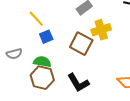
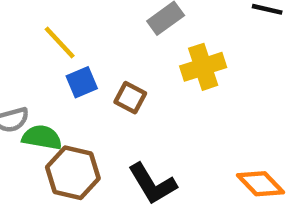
brown square: (81, 44) -> (130, 98), moved, size x0.6
green semicircle: (42, 62) -> (42, 137), moved

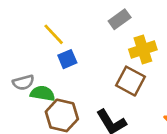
brown square: (130, 98) -> (131, 81), moved, size x1.5

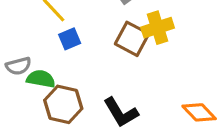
brown square: (131, 81) -> (132, 39), moved

